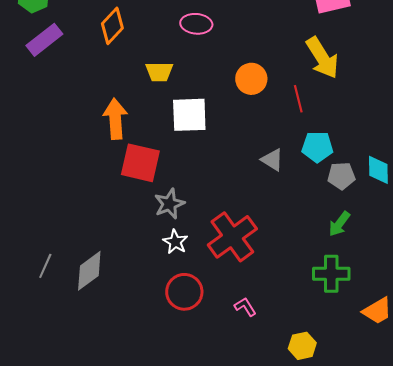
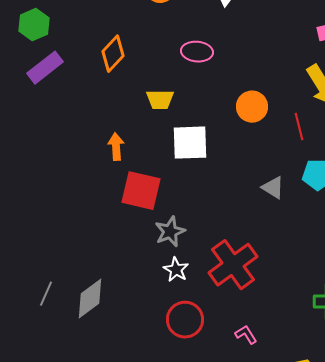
orange arrow: (115, 119) -> (116, 147), size x0.7

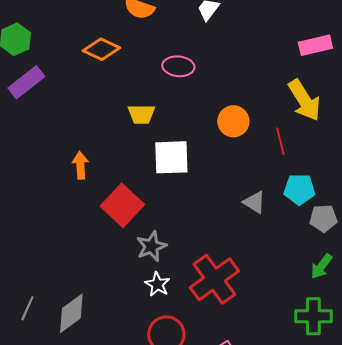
orange diamond: (113, 54) -> (101, 49), moved, turned 72
orange arrow: (116, 147) -> (80, 165), moved
red square: (141, 191) -> (122, 205), turned 30

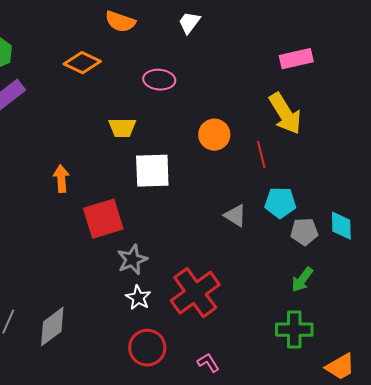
red square: (122, 205) -> (103, 219), turned 30

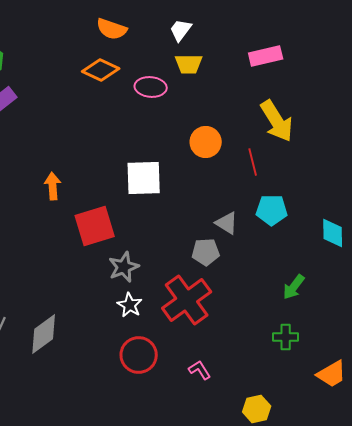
pink rectangle: (296, 59) -> (266, 56), moved
orange diamond: (82, 63) -> (101, 70), moved
yellow trapezoid: (122, 128) -> (189, 64), moved
gray pentagon: (304, 232) -> (206, 252), moved
green cross: (294, 330) -> (286, 337), size x0.7

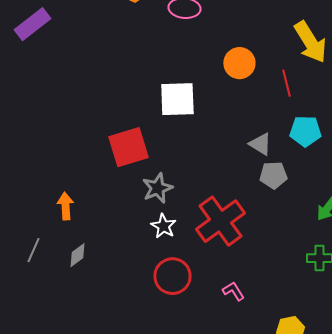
orange arrow: (53, 186) -> (65, 206), moved
gray pentagon: (206, 252) -> (273, 175), moved
gray diamond: (44, 334) -> (77, 255), size x0.6

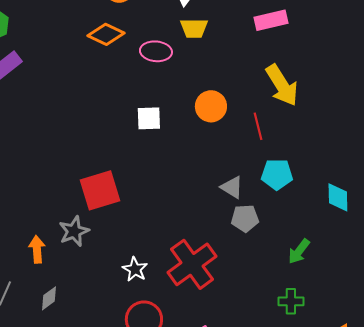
white square: (177, 99) -> (149, 118), moved, size x0.7
gray star: (157, 188) -> (74, 231), moved

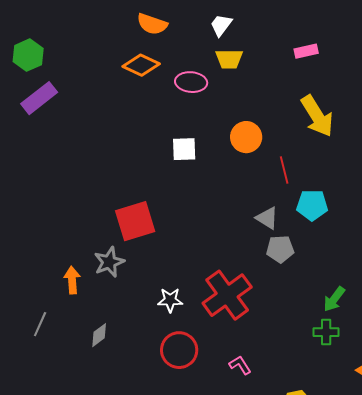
pink rectangle: (271, 20) -> (306, 51), size x0.7
red line: (258, 126) -> (284, 170), moved
green arrow: (299, 251) -> (334, 299), moved
white star: (135, 269) -> (170, 300), turned -30
gray diamond: (49, 298) -> (99, 335), moved

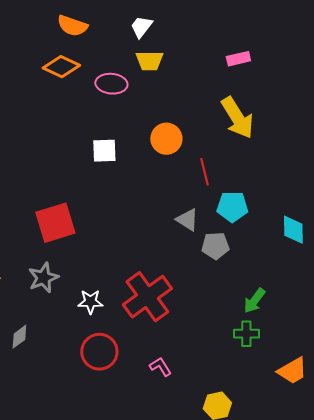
pink rectangle: (306, 51) -> (238, 59), moved
gray pentagon: (280, 249) -> (215, 246), moved
gray star: (109, 262) -> (43, 278), moved

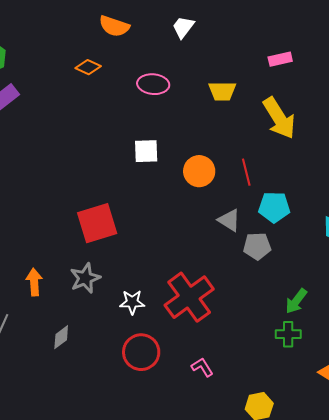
yellow trapezoid: (149, 61) -> (222, 91), moved
orange diamond: (61, 67) -> (88, 67), moved, size x0.7
orange circle: (166, 139) -> (199, 171), moved

